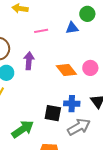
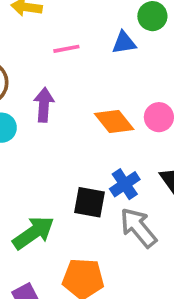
blue cross: (72, 104) -> (125, 184), turned -35
gray arrow: (79, 127) -> (138, 228), turned -100

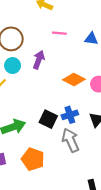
orange diamond: (114, 121) -> (74, 80), turned -40

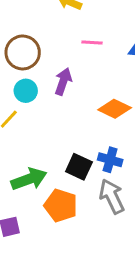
blue cross: (70, 115) -> (110, 160), turned 35
orange pentagon: (33, 159) -> (61, 206), moved

